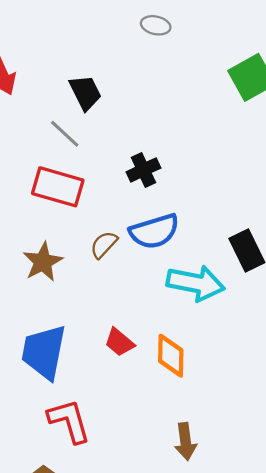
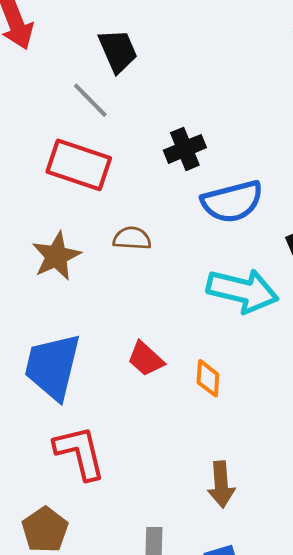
blue semicircle: (154, 231) -> (232, 202), moved
brown semicircle: (104, 245) -> (132, 238), turned 48
orange diamond: (171, 356) -> (208, 378), size x0.7

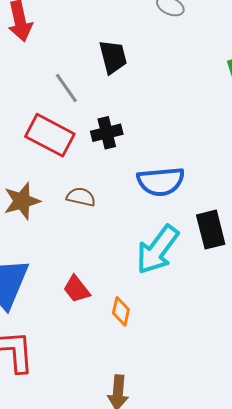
black trapezoid: (118, 51) -> (113, 57), moved
black cross: (185, 149) -> (107, 133), moved
cyan arrow: (242, 291) -> (158, 250), turned 104

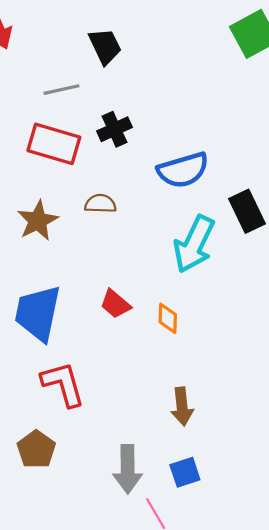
gray line: (66, 88) -> (62, 90), turned -56

